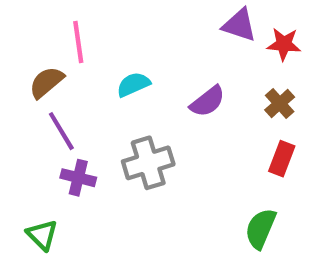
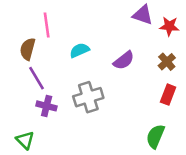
brown semicircle: (46, 82) -> (28, 49), turned -35

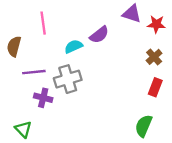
brown semicircle: (28, 49) -> (14, 46), moved
purple semicircle: (124, 60) -> (99, 35), moved
purple line: (36, 78) -> (34, 72), turned -65
gray cross: (88, 97) -> (68, 79), moved

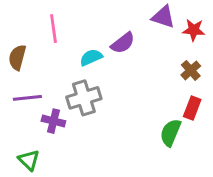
purple line: (34, 72) -> (27, 98), moved
green semicircle: (144, 126) -> (171, 133), moved

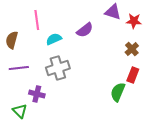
cyan semicircle: (91, 57) -> (54, 39), moved
purple cross: (53, 121) -> (37, 94), moved

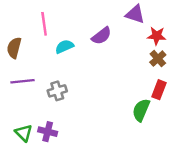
red star: (134, 21) -> (157, 36), moved
gray cross: (58, 68) -> (57, 91), moved, size x0.7
purple cross: (37, 94) -> (48, 132), moved

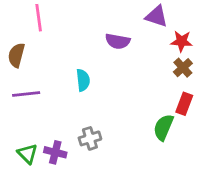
pink line: (44, 24) -> (39, 18), moved
purple semicircle: (102, 36) -> (118, 41), turned 48
cyan semicircle: (64, 47) -> (83, 80), moved, turned 108
gray cross: (57, 91) -> (90, 138), moved

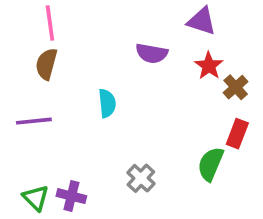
red star: (182, 41) -> (209, 66), moved, turned 30
brown semicircle: (16, 55) -> (46, 64), moved
gray cross: (90, 138) -> (141, 178), moved, turned -30

